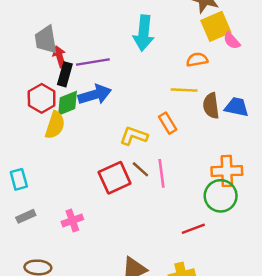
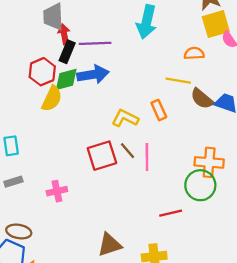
brown semicircle: (211, 106) -> (202, 99), turned -50

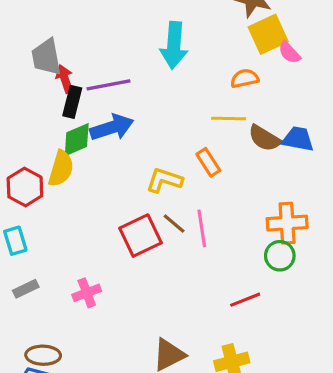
red hexagon: (42, 72) -> (25, 187), moved
green circle: (200, 185) -> (280, 256), size x0.7

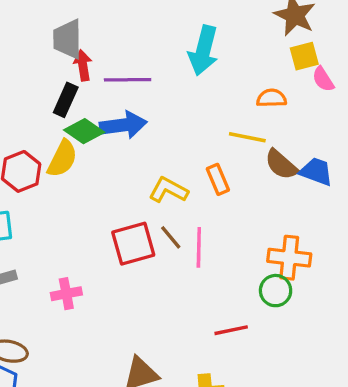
yellow square: (268, 34) -> (304, 56), size x0.7
black rectangle: (72, 102) -> (66, 100), moved
green diamond: (77, 140) -> (84, 131), turned 48

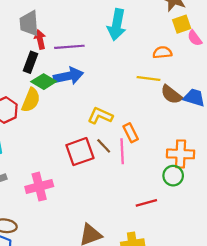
orange rectangle: (218, 179) -> (131, 133), moved
pink cross: (66, 294) -> (39, 187), size x1.4

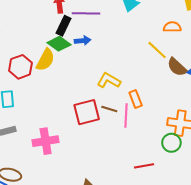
black rectangle: (31, 62) -> (64, 26), moved
blue arrow: (69, 76) -> (83, 41), size x0.6
yellow line: (149, 79) -> (157, 50), turned 30
brown line: (104, 146) -> (109, 109), turned -35

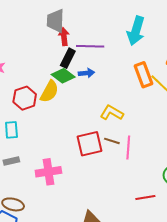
orange rectangle: (136, 99) -> (144, 75), moved, size x1.4

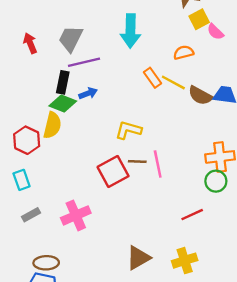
gray trapezoid: (55, 21) -> (71, 39), moved, turned 40
red arrow: (64, 37) -> (30, 43), moved
orange rectangle: (144, 75) -> (153, 78), size x0.7

